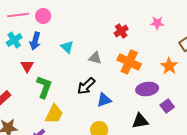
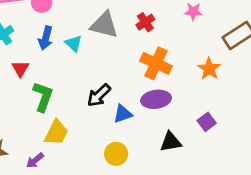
blue arrow: (35, 41) -> (46, 38), moved
gray triangle: (95, 58) -> (104, 25), moved, size x1.6
purple ellipse: (147, 89) -> (156, 99), moved

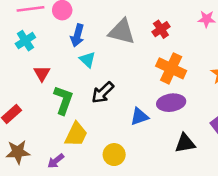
blue arrow: (46, 38) -> (77, 35), moved
cyan triangle: (74, 43) -> (88, 60), moved
black arrow: (99, 95) -> (103, 92), moved
yellow circle: (116, 154) -> (114, 155), moved

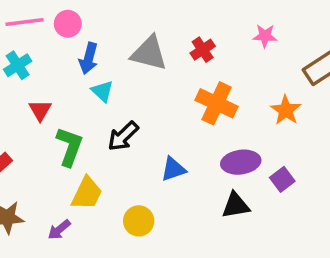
purple ellipse: (171, 103) -> (241, 162), moved

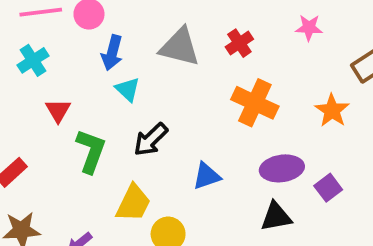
yellow trapezoid: (87, 193) -> (133, 203), moved

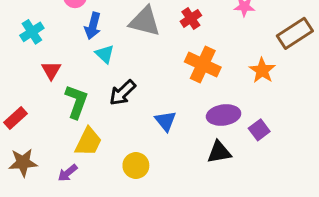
blue triangle: (207, 176) -> (166, 121), turned -50
yellow trapezoid: (133, 203) -> (88, 142), moved

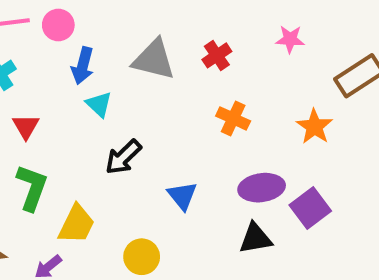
orange cross: (203, 64) -> (233, 118), size x0.7
green L-shape: (76, 102) -> (32, 188), moved
purple square: (259, 130) -> (310, 208), size x1.4

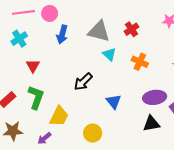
cyan triangle: (99, 104) -> (109, 54), moved

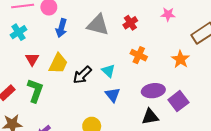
cyan triangle: (109, 54) -> (108, 71), moved
yellow trapezoid: (59, 116) -> (58, 63), moved

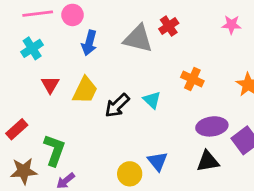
red cross: (130, 23) -> (169, 26), moved
green L-shape: (35, 91) -> (54, 150), moved
blue triangle: (113, 95) -> (158, 161), moved

